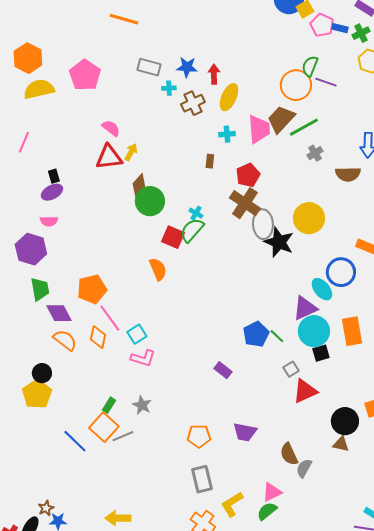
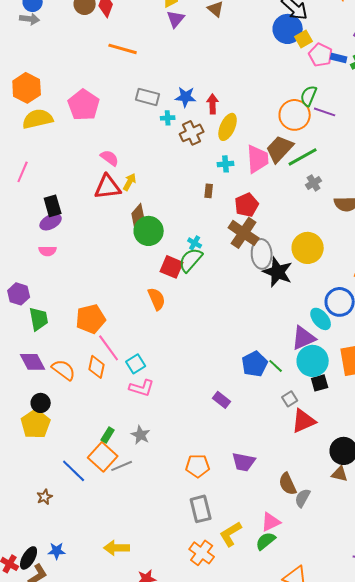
black rectangle: (54, 176) -> (53, 206), size x1.5
purple hexagon: (31, 249) -> (19, 294), moved, size x0.7
purple diamond: (59, 313) -> (33, 362), moved
brown star: (46, 508) -> (45, 497), moved

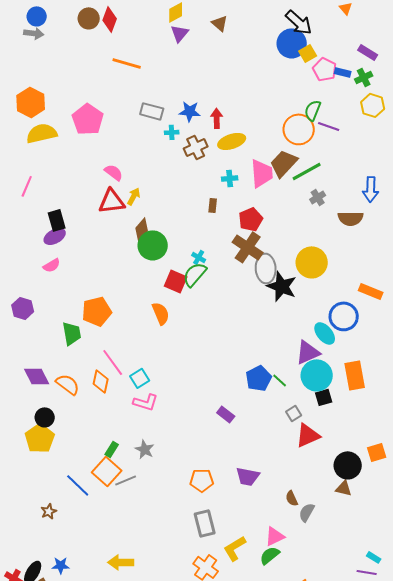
yellow ellipse: (228, 127) -> (232, 141), turned 48
pink semicircle: (48, 251) -> (52, 265), turned -30
green trapezoid: (39, 319) -> (72, 333), moved
orange pentagon: (91, 319) -> (97, 311), moved
brown semicircle: (288, 484) -> (292, 498), size x0.7

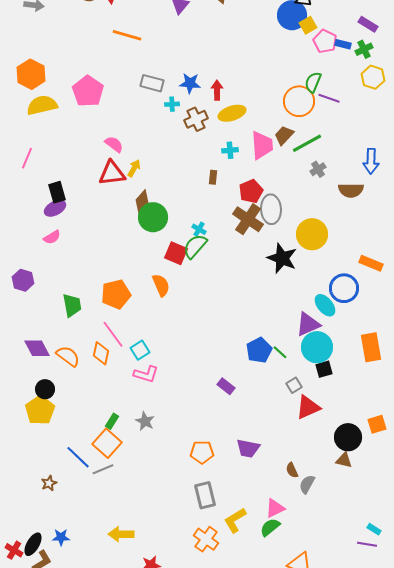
brown trapezoid: (284, 163) -> (284, 135), size x0.7
gray ellipse: (266, 268) -> (271, 209), moved
orange pentagon: (97, 311) -> (116, 294), moved
orange rectangle: (355, 375) -> (371, 347), moved
gray line: (126, 480) -> (103, 469), moved

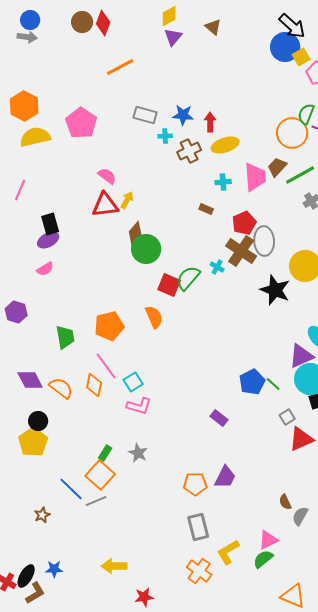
orange line: (127, 35) -> (120, 67), turned -44
brown rectangle: (213, 177) -> (206, 209), turned -72
cyan cross: (199, 229) -> (217, 267), moved
purple trapezoid: (248, 448) -> (225, 477), moved, turned -75

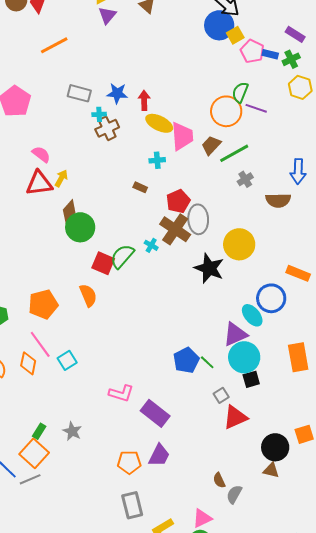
yellow ellipse: (225, 145) -> (159, 123), turned 44
brown cross: (189, 151) -> (107, 128), moved
pink trapezoid: (255, 177) -> (182, 136), moved
pink L-shape: (139, 406) -> (121, 393), moved
purple rectangle: (219, 418) -> (155, 413), moved, size x1.6

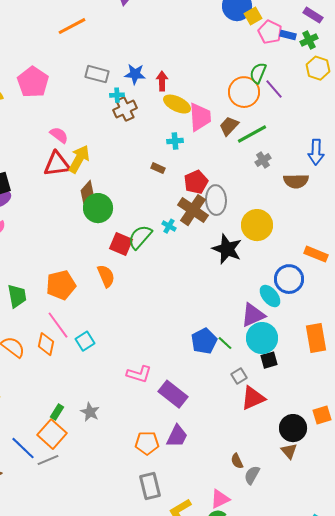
purple line: (256, 108) -> (274, 89), turned 30
yellow arrow: (61, 178) -> (79, 159), size x1.6
brown triangle: (271, 470) -> (289, 451), turned 36

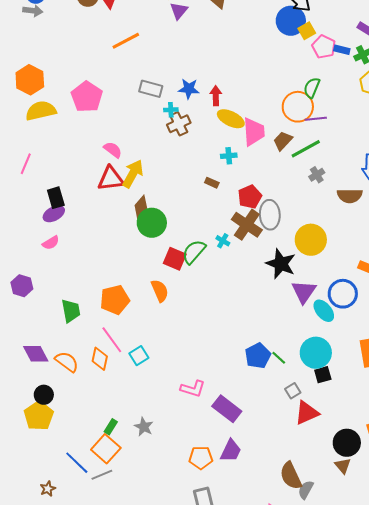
purple line: (274, 89) -> (316, 119), moved, turned -55
purple triangle: (253, 315) -> (304, 292), moved, turned -32
brown semicircle: (237, 461) -> (291, 476), size x1.8

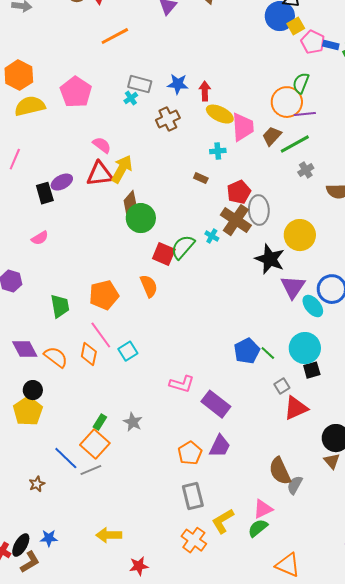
cyan cross: (171, 110) -> (131, 98), moved, turned -32
purple ellipse: (54, 214) -> (62, 182), moved
orange pentagon: (201, 458) -> (190, 453), turned -30

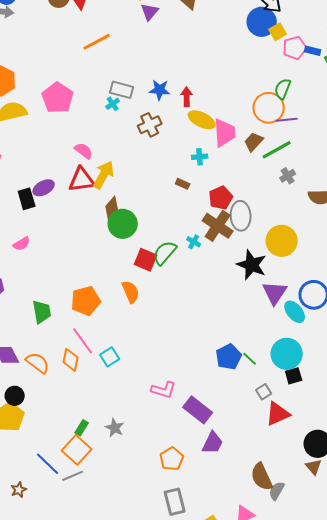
pink pentagon: (313, 42) -> (295, 48), turned 30
purple trapezoid: (220, 446) -> (213, 443), moved

